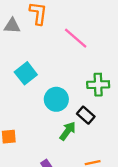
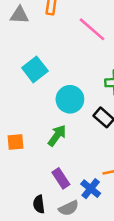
green arrow: (68, 131) -> (57, 136), moved

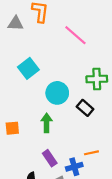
green arrow: (57, 136) -> (47, 123), turned -36
blue cross: (91, 189) -> (74, 167), turned 35

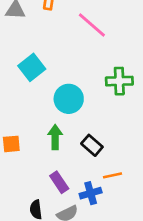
black rectangle: (85, 108) -> (92, 145), moved

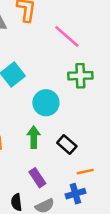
green cross: (119, 81) -> (80, 76), moved
blue cross: (91, 193) -> (75, 194), moved

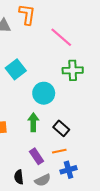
orange line: (85, 172) -> (59, 151), moved

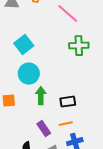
cyan circle: (44, 93) -> (29, 74), moved
black rectangle: (61, 128) -> (68, 102), turned -49

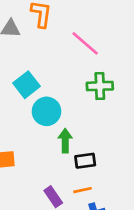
cyan circle: (29, 74) -> (46, 111), moved
green arrow: (41, 96) -> (65, 141), moved

